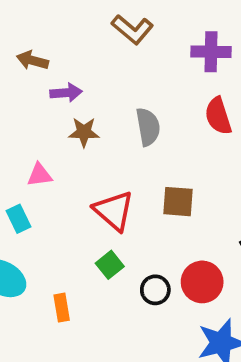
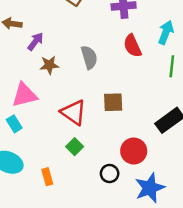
purple arrow: (66, 93) -> (35, 42), turned -42
pink triangle: (40, 175) -> (24, 95), size x1.6
black circle: (155, 290) -> (110, 174), moved

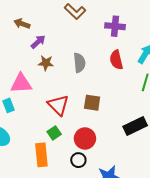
red circle: (134, 151) -> (85, 138), moved
orange rectangle: (47, 177) -> (41, 155), moved, size x1.6

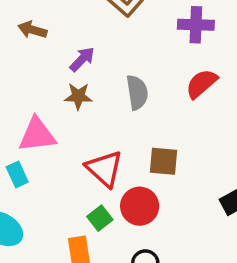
purple arrow: (38, 42) -> (82, 59), moved
red semicircle: (116, 60) -> (201, 84), turned 66
red circle: (85, 138) -> (140, 206), moved

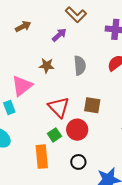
brown arrow: (32, 30) -> (23, 26), turned 133
purple arrow: (82, 59) -> (59, 35), moved
pink triangle: (37, 135) -> (22, 86), turned -35

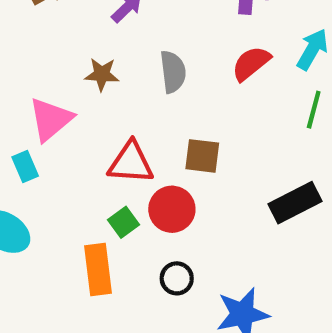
red triangle: (59, 107) -> (131, 163), turned -40

